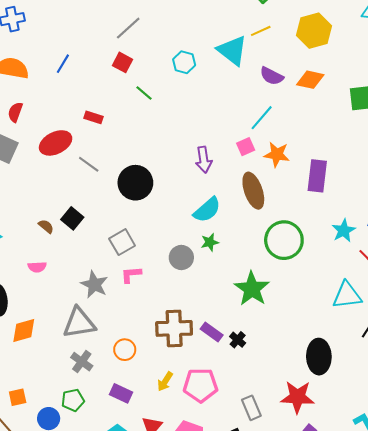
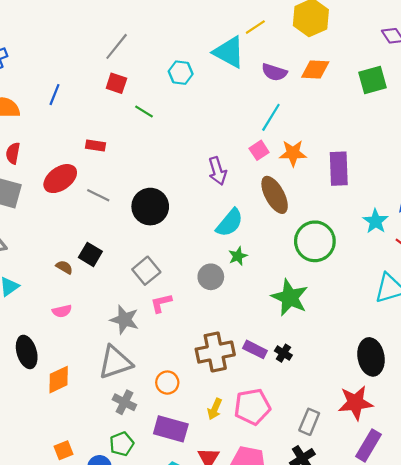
purple rectangle: (121, 393) -> (171, 429), size x1.4
gray rectangle: (251, 408) -> (309, 422), turned 55

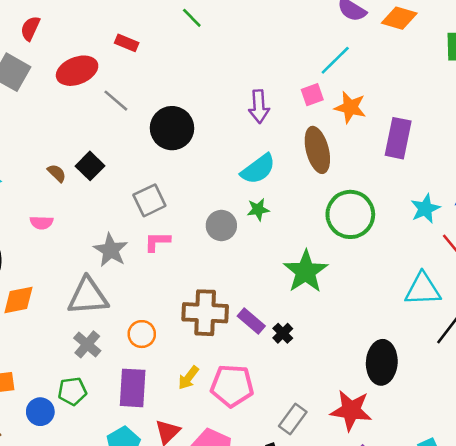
purple rectangle: (171, 429) -> (133, 388), turned 64

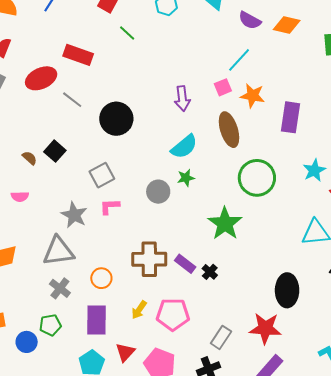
red rectangle: (127, 43) -> (78, 55), size x1.6

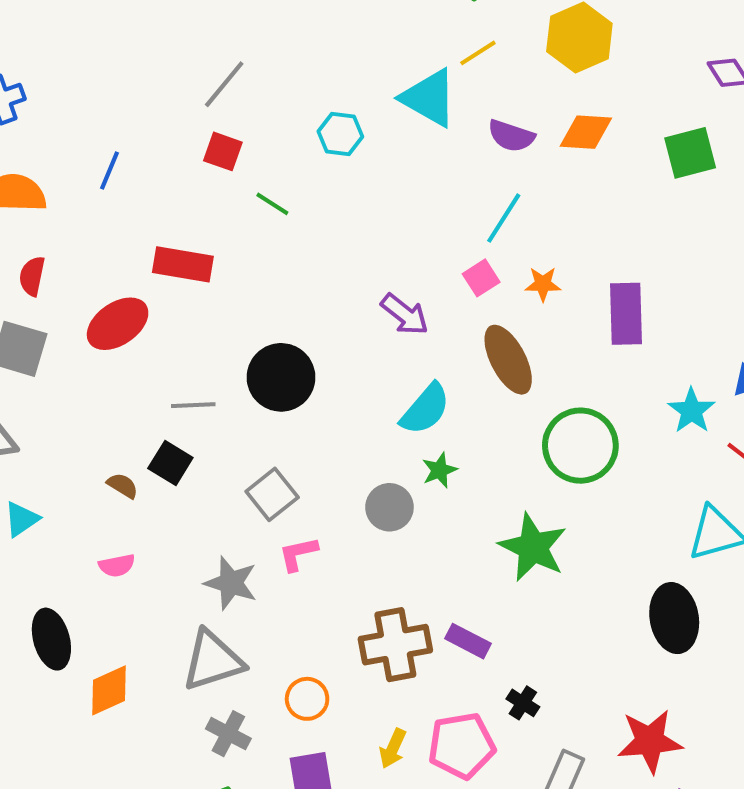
orange star: (253, 96) -> (543, 284), size x0.7
purple arrow: (182, 99) -> (405, 314), turned -35
gray line: (72, 100) -> (193, 405), moved, turned -30
black cross: (210, 272) -> (523, 703), moved
black ellipse: (287, 290) -> (674, 618), moved

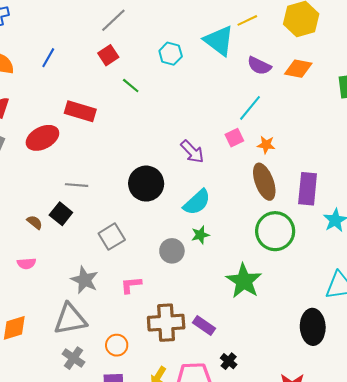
red square: (223, 151) -> (108, 55), turned 30
purple rectangle: (626, 314) -> (308, 189), moved
brown ellipse: (508, 360) -> (264, 182), moved
black circle: (281, 377) -> (146, 184), moved
pink L-shape: (298, 554) -> (131, 285), moved

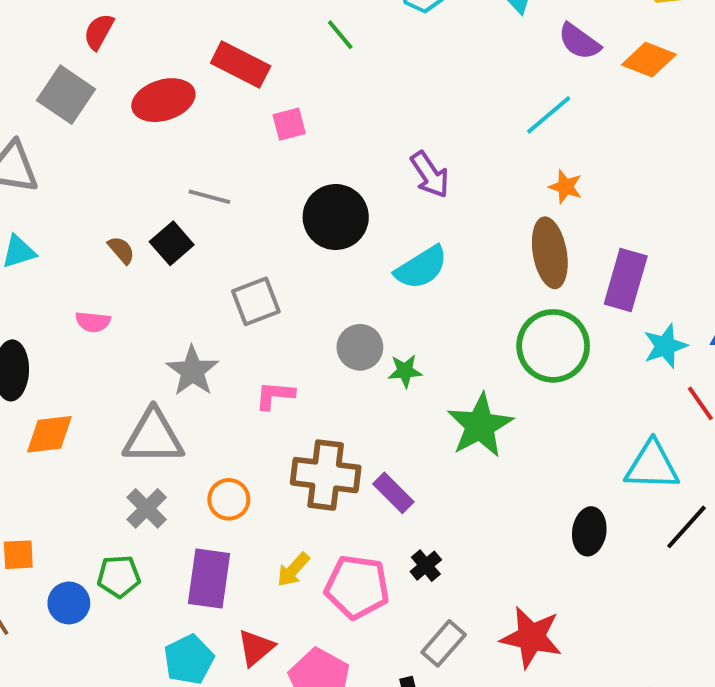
pink square: (234, 138) -> (289, 124), moved
green star: (200, 235) -> (405, 371), moved
black ellipse: (313, 327) -> (589, 531), size x0.7

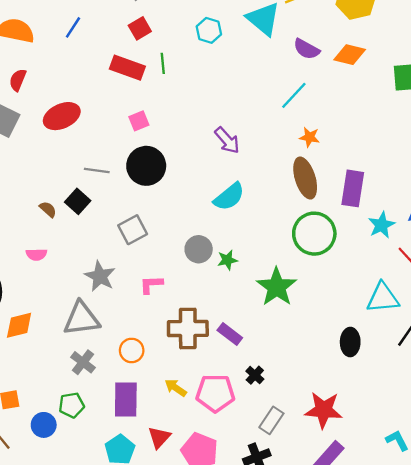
green line: (340, 35) -> (163, 63), turned 42
red rectangle: (241, 64) -> (127, 68), moved
black circle: (336, 217) -> (146, 166), moved
yellow arrow: (293, 570) -> (176, 388), turned 90

